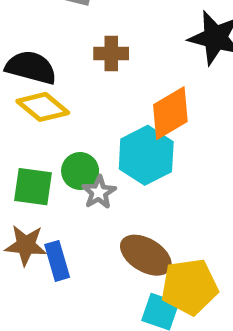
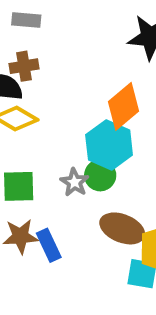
brown cross: (111, 54) -> (24, 66), moved
green circle: (80, 171) -> (100, 175), moved

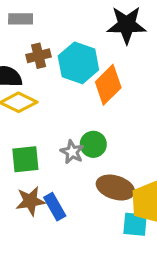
brown cross: (24, 66) -> (39, 56), moved
cyan hexagon: (109, 145) -> (78, 63), moved

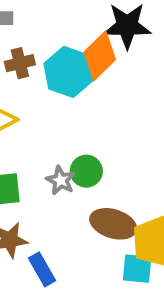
orange diamond: (108, 85) -> (100, 56), moved
blue rectangle: (55, 207) -> (42, 269), moved

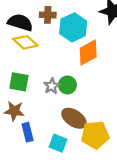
orange diamond: (100, 56) -> (88, 53), moved
cyan square: (137, 269) -> (58, 143), moved

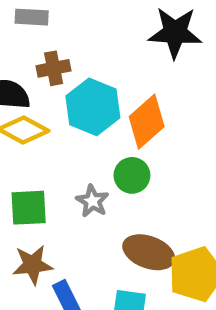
cyan hexagon: (73, 27) -> (93, 107), moved
green circle: (67, 85) -> (132, 175), moved

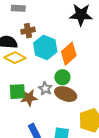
brown ellipse: (149, 252) -> (66, 94), moved
brown star: (33, 265) -> (29, 98), moved

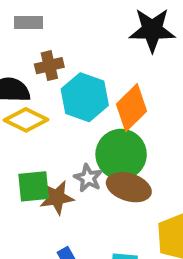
green circle: (62, 77) -> (121, 154), size x1.6

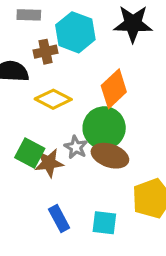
cyan hexagon: (85, 97) -> (75, 32), moved
yellow diamond: (26, 120) -> (53, 99), moved
green square: (34, 186) -> (30, 153), turned 32

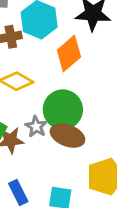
orange diamond: (114, 89) -> (69, 54), moved

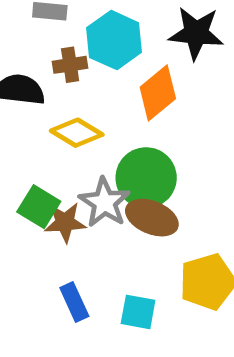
gray star: (36, 127) -> (104, 202), size x1.5

